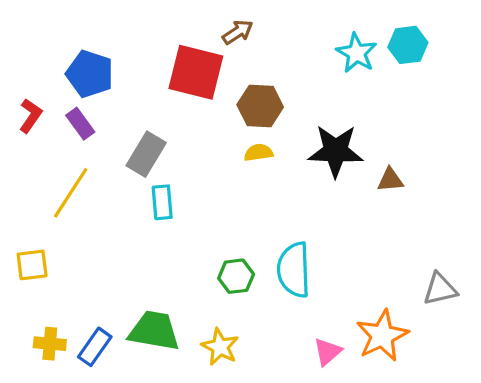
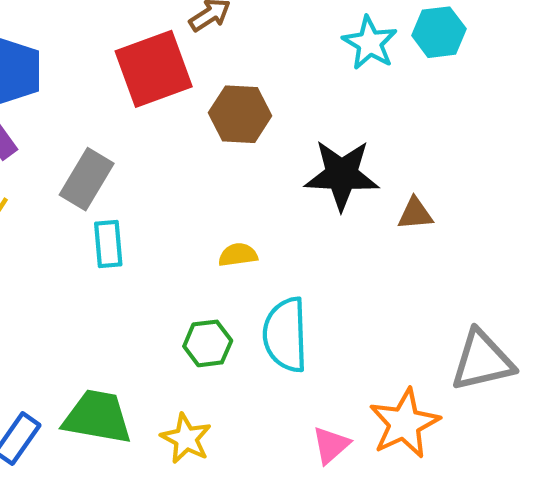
red square: (196, 72) -> (154, 69), turned -34
yellow semicircle: (259, 153) -> (238, 255), moved
gray triangle: (440, 289) -> (482, 361), size x1.4

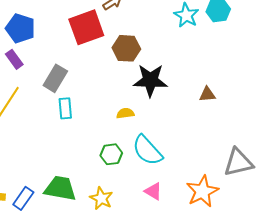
black star: (342, 175) -> (150, 80), moved
cyan semicircle: (285, 335) -> (147, 150), turned -40
pink triangle: (331, 445) -> (153, 191), moved, turned -48

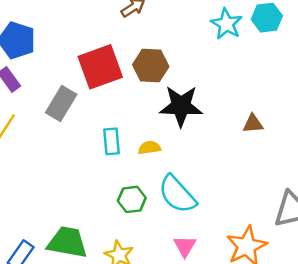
red square: (86, 27) -> (100, 67), moved
cyan rectangle: (65, 108) -> (112, 141), moved
pink triangle: (153, 191) -> (185, 246), turned 30

